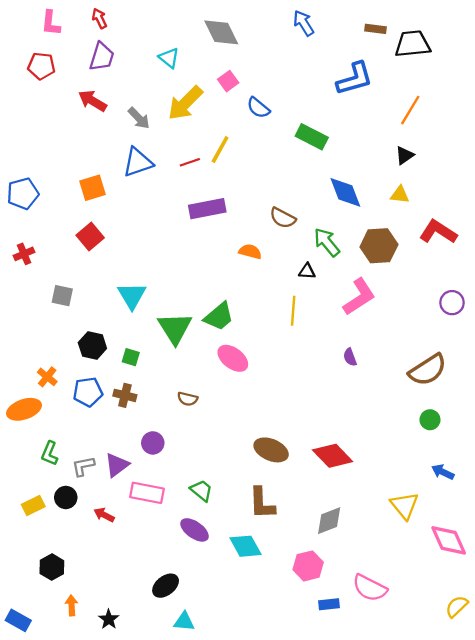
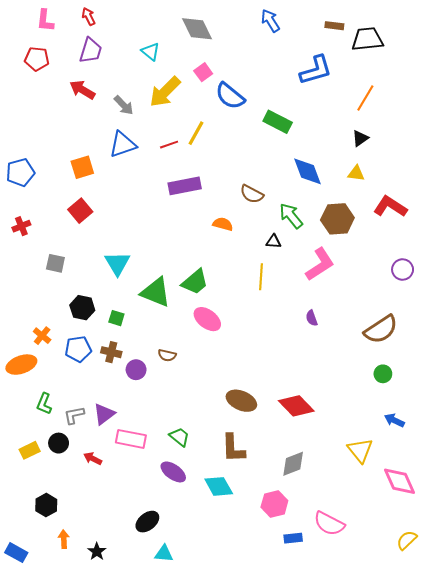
blue semicircle: (258, 108) -> (230, 96), size x1.4
green triangle: (175, 328) -> (156, 292), turned -36
purple circle: (153, 443) -> (136, 370), moved

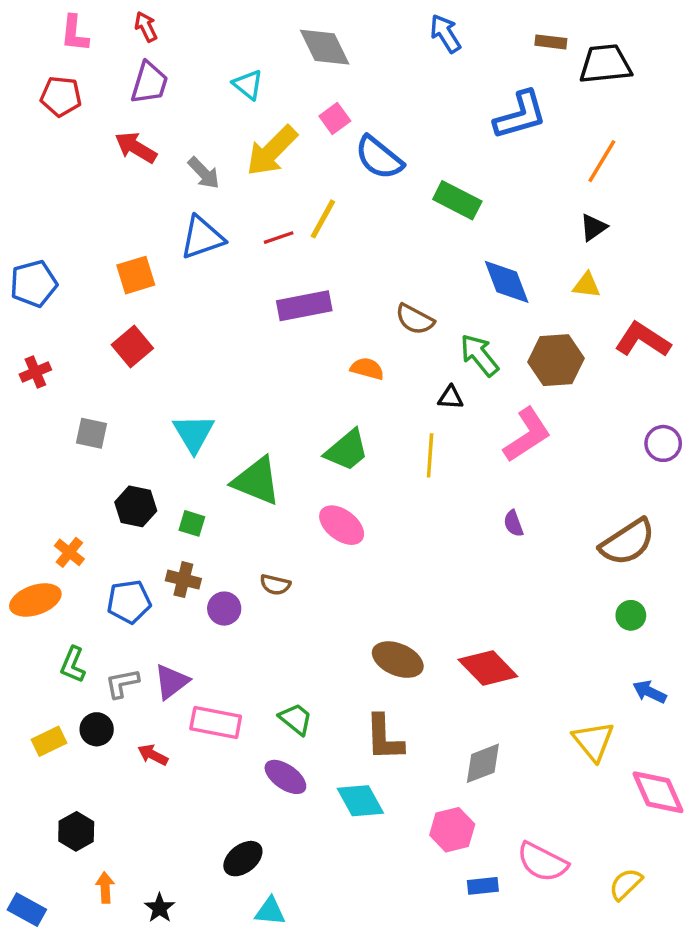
green trapezoid: (195, 282) -> (347, 450), moved
blue pentagon: (78, 349) -> (129, 602), moved
yellow semicircle: (407, 540) -> (626, 884), moved

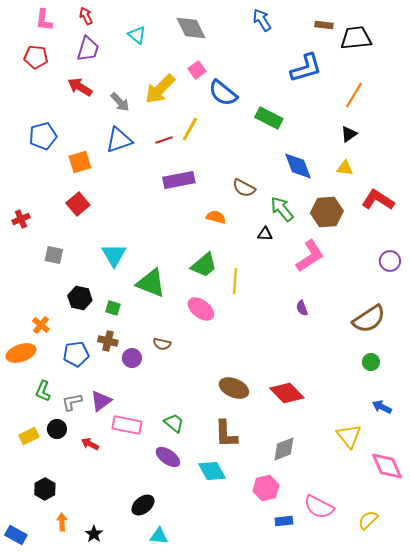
cyan triangle: (248, 85) -> (137, 35), moved
blue pentagon: (34, 284) -> (43, 136), moved
yellow line: (430, 455) -> (235, 281), moved

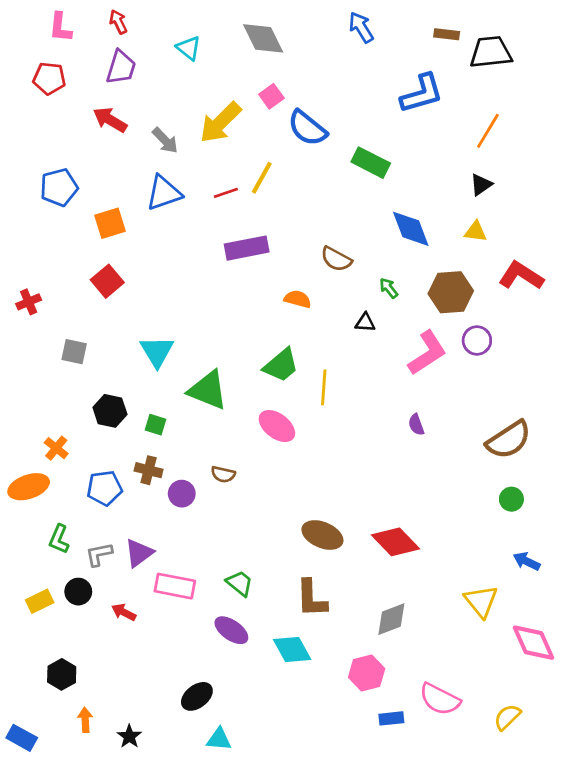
green arrow: (282, 209) -> (389, 288), size x0.6
purple circle: (390, 261) -> (477, 340), moved

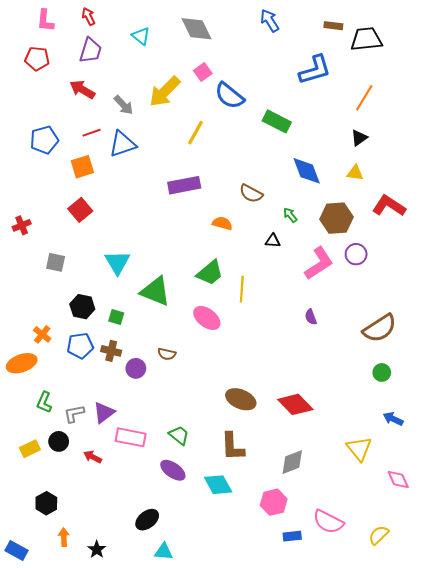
red line: (226, 193) -> (92, 133), moved
blue pentagon: (104, 488) -> (80, 346), moved
pink diamond: (534, 643) -> (398, 480), size x0.7

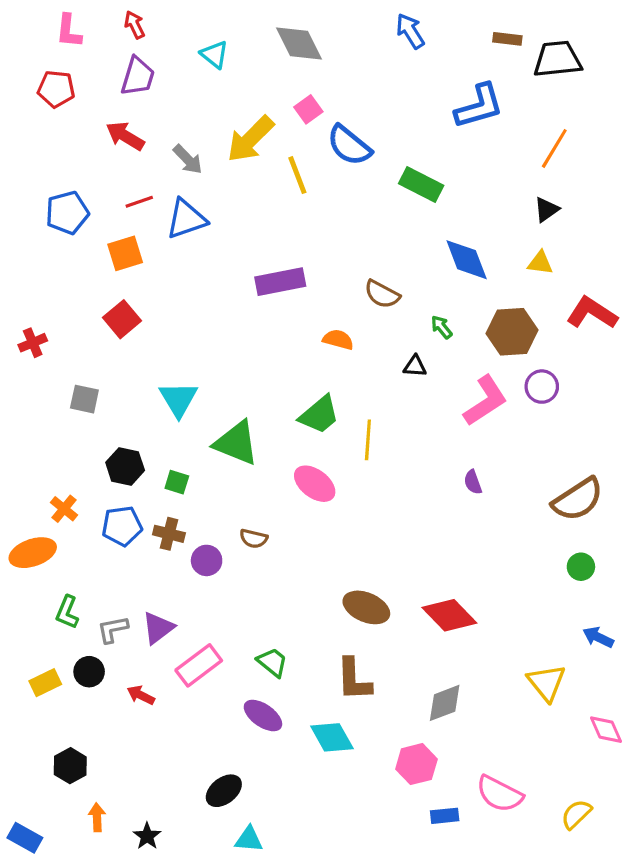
yellow line: (196, 133) -> (297, 175), moved, turned -50
pink rectangle: (131, 437) -> (199, 665), turned -48

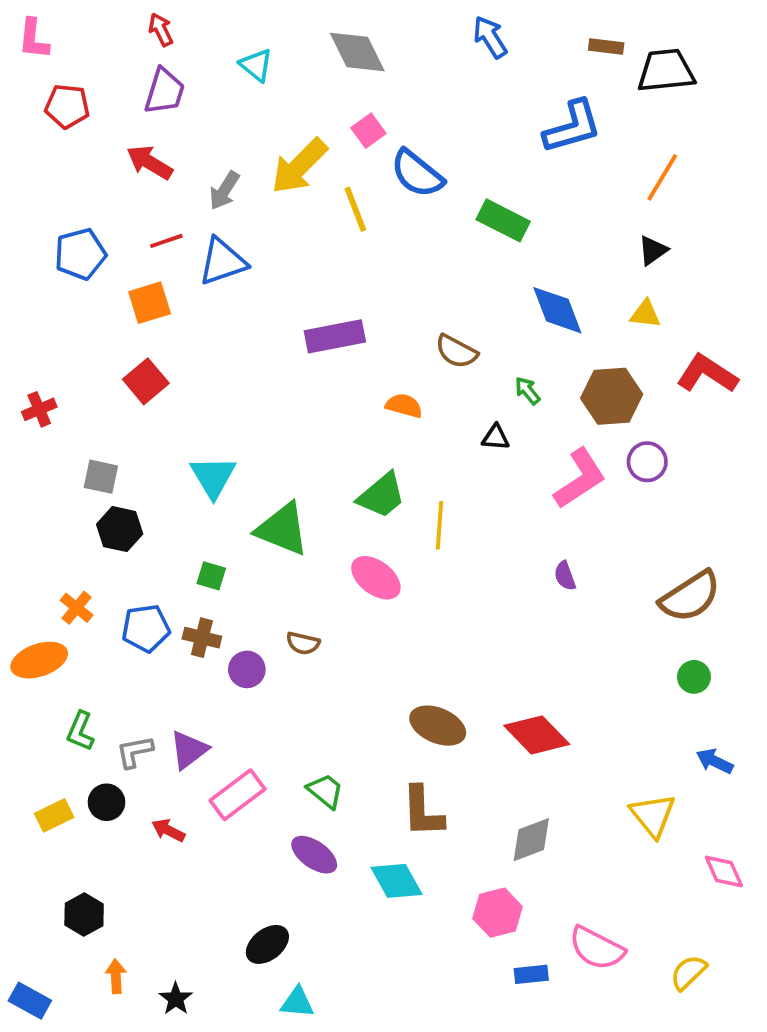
pink L-shape: (69, 31) -> (34, 39), moved
gray arrow: (188, 159) -> (224, 190), turned 76
black hexagon: (125, 466) -> (120, 529), moved

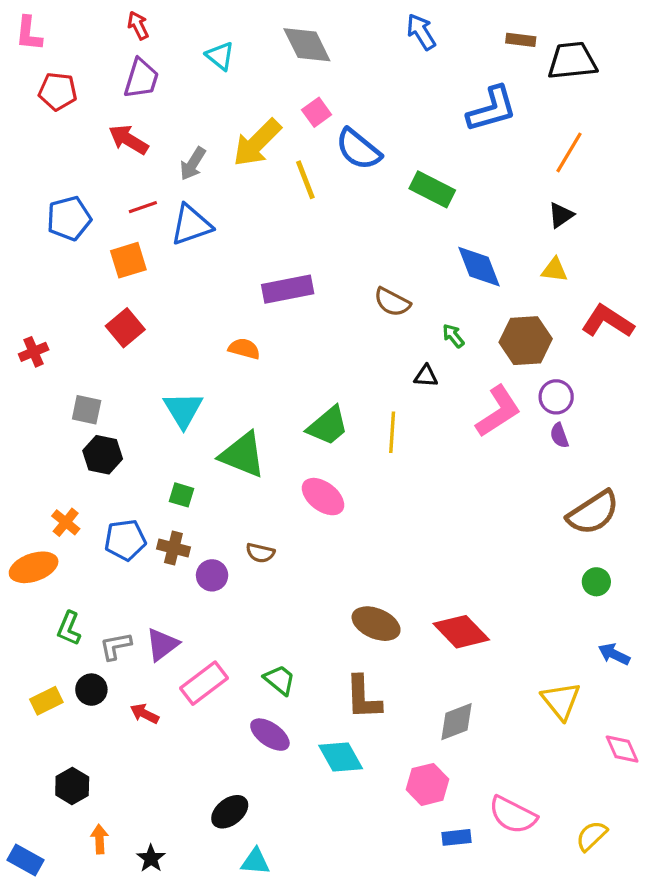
orange semicircle: (404, 406) -> (244, 349), moved
yellow line: (440, 525) -> (392, 432), moved
purple semicircle: (565, 576) -> (559, 435), moved

